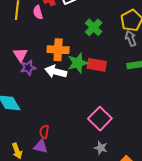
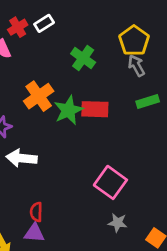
orange cross: (58, 50) -> (39, 96), turned -30
white arrow: (56, 72) -> (22, 158), moved

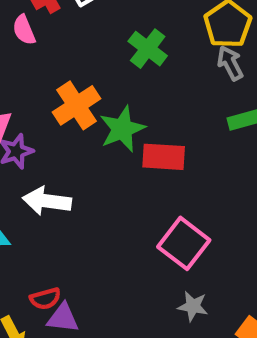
red rectangle: (95, 109) -> (164, 157), moved
red semicircle: (36, 212) -> (45, 299), moved, turned -108

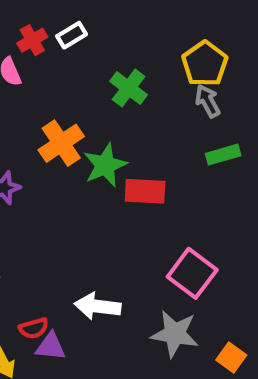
white arrow: (47, 201) -> (98, 306), moved
pink square: (184, 243) -> (192, 273), moved
gray star: (193, 306) -> (175, 334), size x1.6

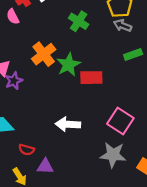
gray arrow: (208, 101) -> (123, 26), turned -36
white arrow: (98, 306) -> (68, 124), moved
red semicircle: (34, 328) -> (26, 150), moved, turned 35

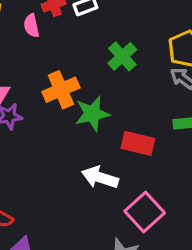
red rectangle: (91, 78) -> (138, 143), moved
white arrow: (68, 124) -> (100, 177), moved

